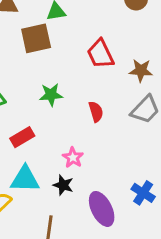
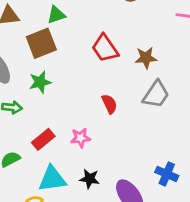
green star: (51, 95) -> (40, 82), moved
pink star: (73, 158) -> (81, 138), moved, turned -30

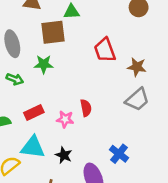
red semicircle: (109, 104) -> (86, 108), moved
blue cross: (167, 174) -> (119, 154), moved

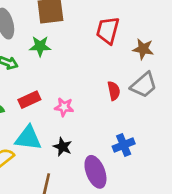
red trapezoid: (105, 50) -> (108, 30), turned 35
red semicircle: (86, 108) -> (114, 91), moved
blue cross: (119, 154) -> (124, 145), turned 30

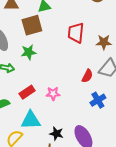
red semicircle: (114, 91) -> (87, 76), turned 48
blue cross: (124, 145) -> (98, 100), moved
black star: (63, 147) -> (56, 134), moved

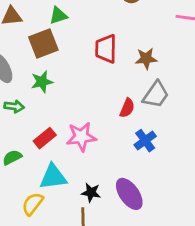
pink star: (53, 94) -> (81, 137), size x1.5

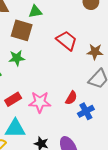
brown square: (43, 44) -> (22, 30), turned 30
red trapezoid: (106, 49) -> (67, 41), turned 120
red semicircle: (127, 108) -> (71, 98), moved

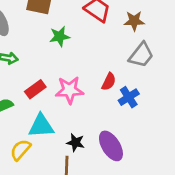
green star: (17, 58) -> (60, 36), moved

